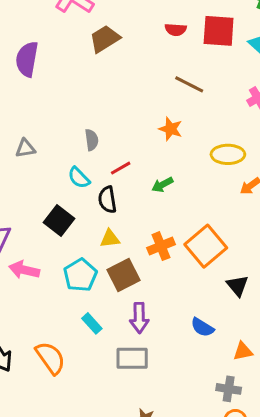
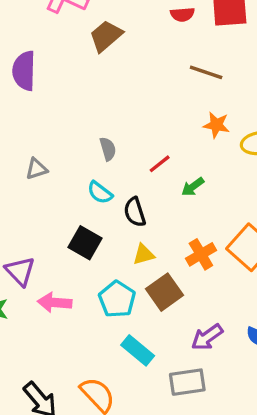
orange star: (171, 129) -> (216, 125), moved
red line: (121, 168) -> (160, 164), moved
purple arrow: (139, 318) -> (207, 337), moved, turned 64
cyan rectangle: (92, 323) -> (138, 350), size x1.4

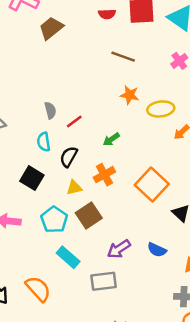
red line: (160, 164) -> (74, 121), moved
cyan semicircle: (100, 193) -> (44, 142), turned 42
black semicircle: (135, 212) -> (69, 157), turned 45
orange cross: (201, 254) -> (104, 175), moved

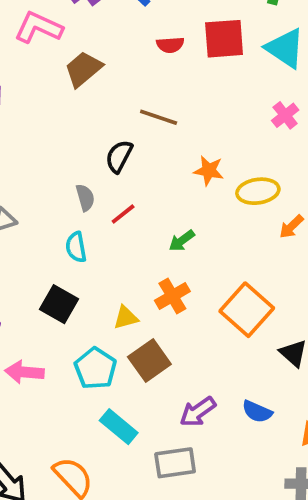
brown line: (123, 57) -> (159, 117), moved
black semicircle: (69, 157) -> (119, 156), moved

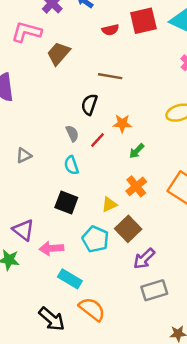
orange star: (209, 171) -> (122, 123), moved
purple arrow: (198, 412) -> (144, 259), moved
cyan rectangle: (119, 427) -> (70, 279), moved

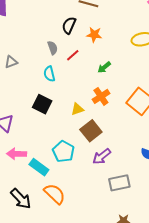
orange star: (122, 123) -> (94, 35), moved
cyan pentagon: (95, 239) -> (63, 152), moved
pink arrow: (51, 248) -> (17, 154), moved
gray rectangle: (154, 290) -> (119, 183), moved

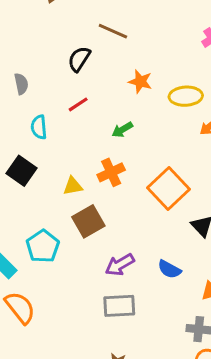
orange star: (94, 35) -> (140, 82), moved
gray semicircle: (53, 48) -> (21, 84), moved
purple arrow: (102, 156) -> (120, 265), moved

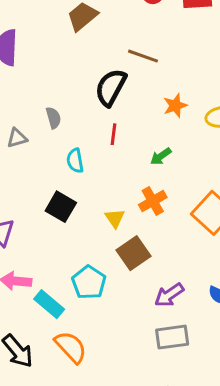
black semicircle: (79, 59) -> (111, 87), size x1.4
orange star: (140, 82) -> (175, 106), turned -30
red line: (78, 104) -> (113, 134), turned -45
yellow triangle: (73, 186) -> (115, 218), turned -50

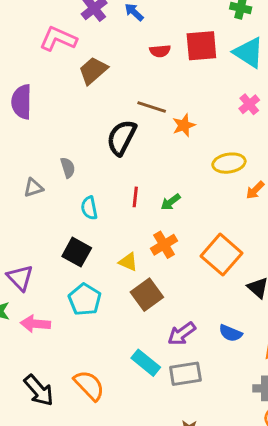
orange star: (175, 106) -> (184, 125), moved
red line: (113, 134) -> (135, 197), moved
yellow triangle: (115, 218) -> (128, 262), turned -30
cyan pentagon: (89, 282) -> (85, 300), moved
cyan rectangle: (49, 304) -> (146, 363), moved

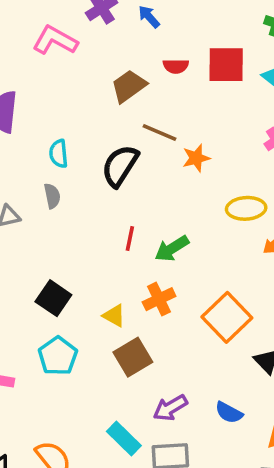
brown trapezoid: (93, 70) -> (129, 86), moved
green arrow: (171, 202) -> (172, 249), size x1.4
cyan semicircle: (89, 208) -> (59, 154), moved

